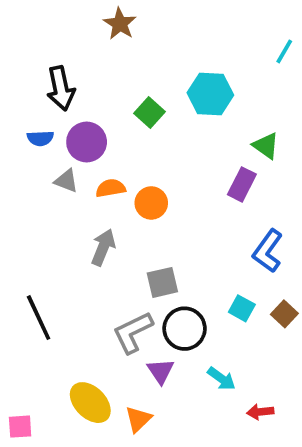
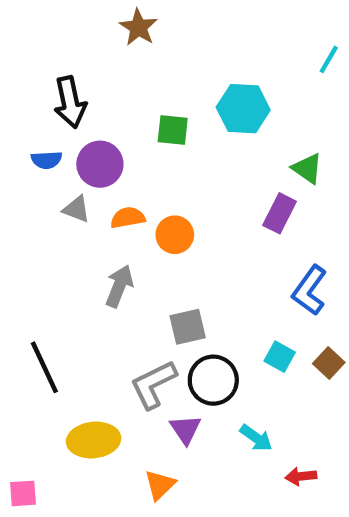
green square: (149, 112) -> (173, 130), turned -36
yellow ellipse: (90, 403) -> (94, 440), moved, turned -51

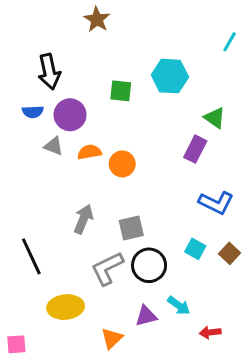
gray arrow: (119, 286) -> (83, 219), moved
blue L-shape: (309, 290) -> (216, 203), turned -100
purple triangle: (185, 429) -> (146, 316), moved, turned 50

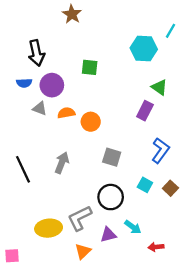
cyan hexagon: (170, 76) -> (144, 49), moved
blue L-shape: (216, 203) -> (160, 150), turned -80
gray square: (131, 228) -> (112, 157), moved, turned 30
black line: (31, 256) -> (23, 169), moved
gray L-shape: (107, 268) -> (80, 218), moved

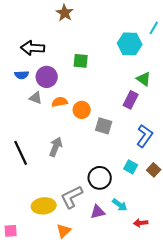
black arrow: (36, 53) -> (33, 48), turned 105
gray square: (112, 157) -> (104, 126), moved
orange triangle: (83, 251) -> (64, 231), moved

